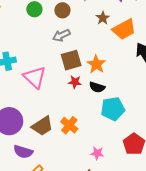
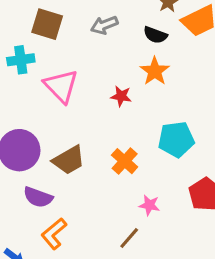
brown square: (71, 60) -> (47, 24), moved, turned 30
black semicircle: (97, 87) -> (155, 35), moved
orange cross: (69, 125) -> (125, 161), moved

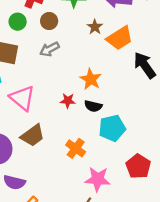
black semicircle: (155, 35) -> (93, 106), moved
brown trapezoid: (69, 160) -> (33, 135), moved
pink star: (149, 205) -> (98, 179), size x1.6

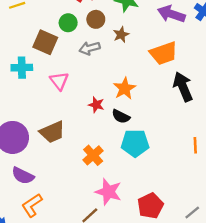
green circle: (18, 22) -> (68, 23), moved
brown star: (95, 27) -> (121, 35), moved
pink triangle: (22, 98) -> (59, 81), moved, size x0.7
red pentagon: (138, 166) -> (150, 206), moved

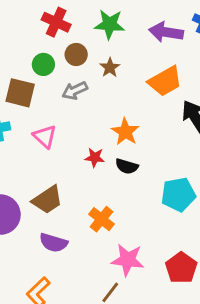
cyan pentagon: (135, 143) -> (178, 194), moved
purple semicircle: (23, 176) -> (53, 243), moved

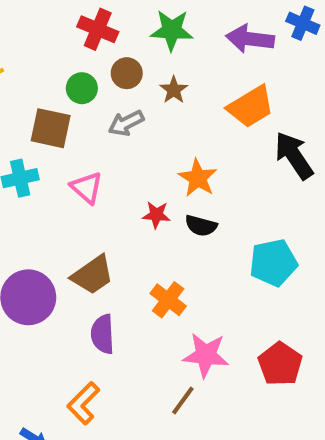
purple semicircle: (53, 243) -> (103, 334), turned 72

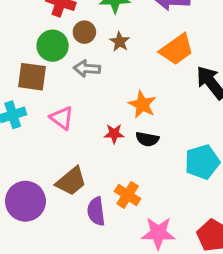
green circle: (82, 88) -> (53, 46), size x1.4
gray arrow: (126, 123) -> (87, 69), turned 35
purple semicircle: (103, 334) -> (96, 211), moved

